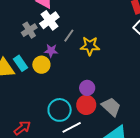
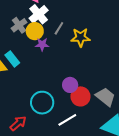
yellow circle: (41, 65) -> (35, 31), moved
purple circle: (87, 88) -> (70, 85), moved
cyan circle: (60, 110) -> (42, 103), moved

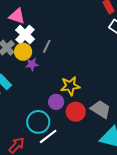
yellow star: (80, 37) -> (70, 86), moved
purple circle: (70, 85) -> (56, 102), moved
white line: (67, 120) -> (48, 136), moved

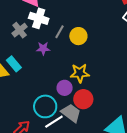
white cross: (25, 35) -> (39, 18), turned -30
yellow circle: (23, 52) -> (78, 36), moved
gray trapezoid: (101, 109) -> (71, 113), moved

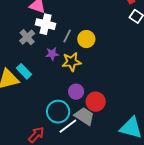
yellow star: (80, 73) -> (72, 62), moved

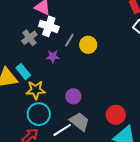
yellow star: (72, 62) -> (36, 90), moved
red circle: (96, 102) -> (116, 115), moved
cyan circle: (58, 112) -> (39, 114), moved

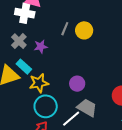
white cross: (49, 26) -> (25, 13), moved
gray cross: (29, 38) -> (19, 41), moved
purple star: (53, 57) -> (41, 47), moved

